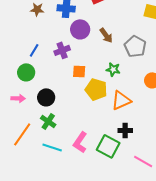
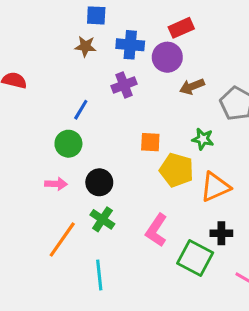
purple circle: (80, 29) -> (167, 57), moved
brown arrow: (106, 35) -> (192, 87), turned 105
purple cross: (62, 50) -> (124, 85), moved
pink L-shape: (80, 142) -> (156, 230), moved
cyan line: (52, 147) -> (99, 275), moved, turned 66

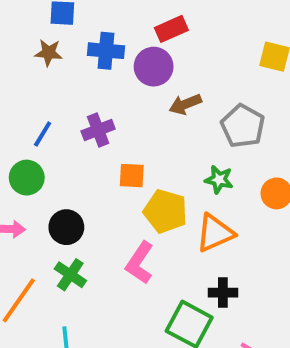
purple cross: (124, 85) -> (98, 130), moved
green star: (203, 139) -> (219, 180), moved
pink L-shape: (156, 230) -> (140, 263), moved

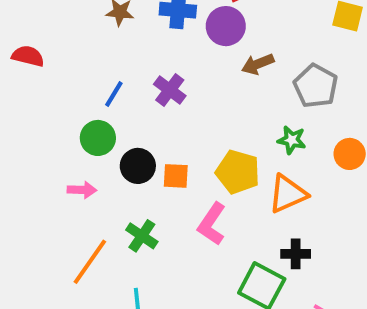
purple cross: (98, 130) -> (170, 90), turned -32
orange square: (132, 176) -> (176, 176), moved
black circle: (66, 227) -> (138, 166), moved

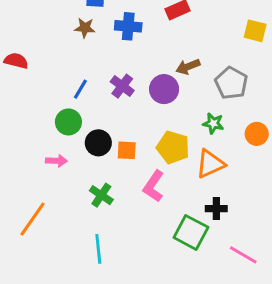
purple circle: (226, 26) -> (164, 89), moved
orange line: (90, 262) -> (33, 219), moved

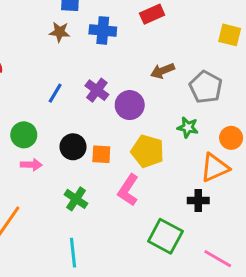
purple circle: (164, 89) -> (130, 105), moved
green circle: (68, 122) -> (24, 135), moved
orange triangle: (210, 164) -> (215, 168), moved
black cross: (216, 209) -> (198, 200), moved

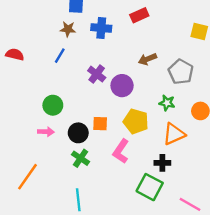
blue line: (55, 93) -> (60, 56), moved
green circle: (24, 135) -> (53, 105), moved
black circle: (73, 147) -> (78, 133), moved
orange triangle: (215, 168) -> (174, 134), moved
black cross: (198, 200) -> (162, 163), moved

